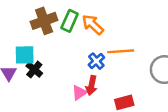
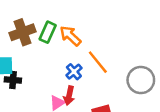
orange line: (121, 51) -> (98, 62), turned 55
black cross: (34, 70) -> (13, 80), turned -35

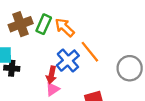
blue cross: (74, 72) -> (68, 61), size x1.5
red arrow: (69, 96) -> (51, 75), moved

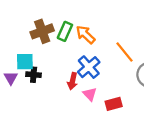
orange line: (90, 52) -> (124, 52), moved
pink triangle: (52, 89) -> (90, 94), moved, turned -40

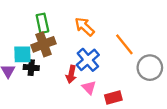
brown cross: (42, 31) -> (44, 44), moved
green rectangle: (65, 31) -> (42, 23), moved, turned -36

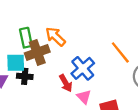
green rectangle: (42, 23) -> (26, 38), moved
orange arrow: (84, 27) -> (55, 37), moved
red arrow: (71, 74) -> (66, 83), turned -42

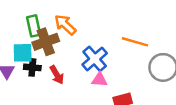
orange line: (120, 52) -> (135, 42), turned -35
red arrow: (66, 83) -> (57, 75), moved
pink triangle: (84, 97) -> (100, 80), moved, turned -42

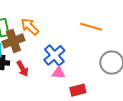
orange line: (135, 42) -> (91, 27), moved

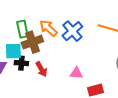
blue cross: (54, 55) -> (72, 31), moved

